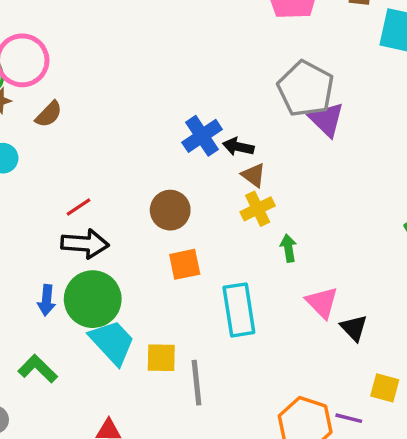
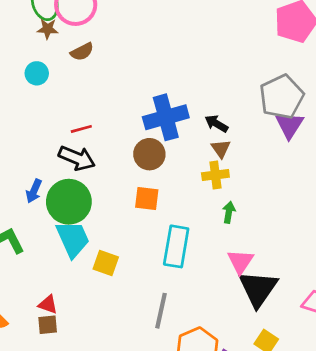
blue cross: (202, 136) -> (166, 117), moved, size x1.4
black triangle: (354, 328) -> (258, 289), size x1.8
gray line: (197, 383) -> (161, 311), moved

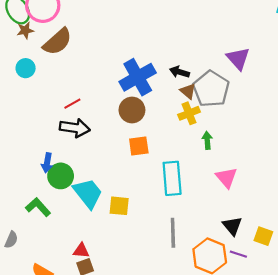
brown semicircle: (82, 52) -> (57, 42), size x1.6
gray pentagon: (282, 97) -> (211, 89), moved
green circle: (69, 202) -> (61, 176), moved, size x0.7
black triangle: (258, 289) -> (232, 226), moved, size x0.6

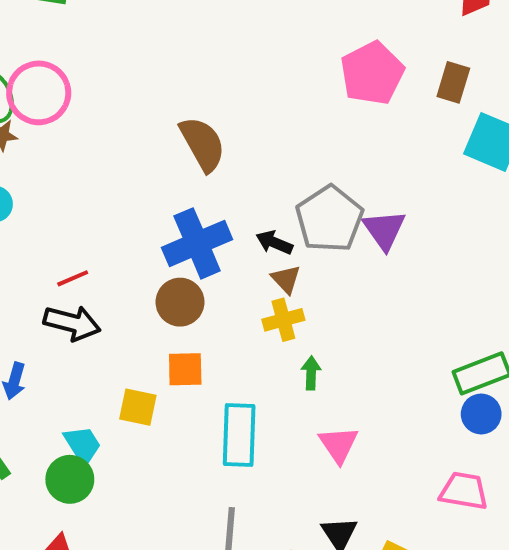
brown semicircle: (57, 42) -> (203, 144), moved, turned -84
gray pentagon: (211, 89) -> (329, 219), moved
green circle: (61, 176) -> (70, 479), moved
cyan trapezoid: (88, 193) -> (83, 445), size x0.7
yellow square: (119, 206) -> (138, 407), moved

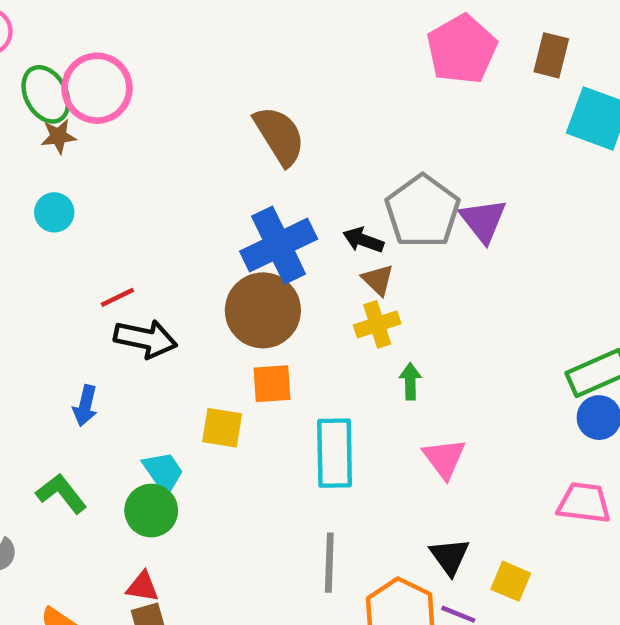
red line: (73, 278) -> (117, 297), moved
brown circle: (180, 302) -> (263, 310), size x1.4

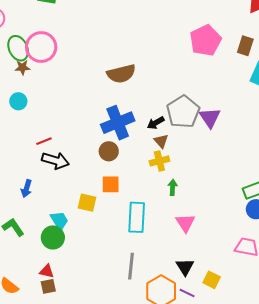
brown semicircle: (279, 136) -> (121, 74), turned 104
black arrow: (363, 240) -> (156, 123), turned -54
brown circle: (263, 310) -> (109, 151), size x0.6

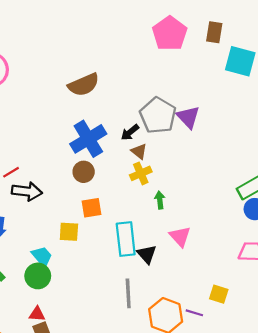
black triangle: (185, 267) -> (147, 254), moved

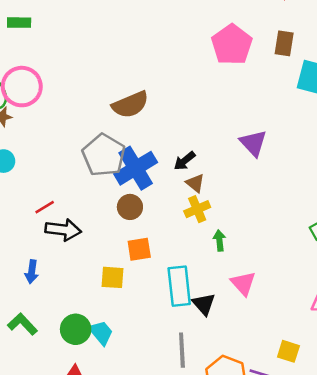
gray pentagon: (158, 115) -> (104, 155), moved
cyan trapezoid: (42, 256) -> (101, 333), moved

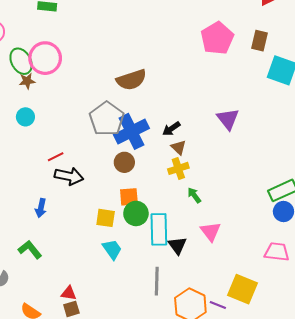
green arrow: (219, 240) -> (194, 195), turned -35
green circle: (76, 329) -> (136, 213), moved
cyan trapezoid: (101, 333) -> (112, 249), moved
yellow square: (288, 351) -> (242, 289), size x1.6

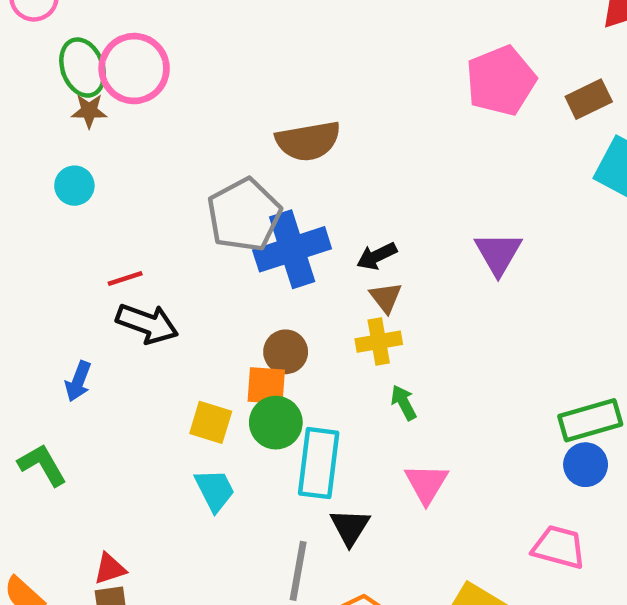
brown rectangle: (259, 41) -> (589, 99), turned 42
brown circle: (124, 162) -> (286, 352), moved
black triangle: (177, 245) -> (350, 527), moved
red triangle: (69, 293) -> (110, 569), turned -35

